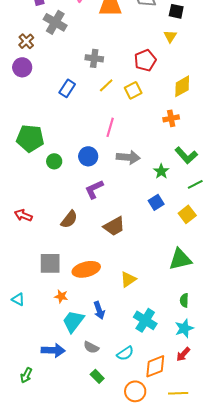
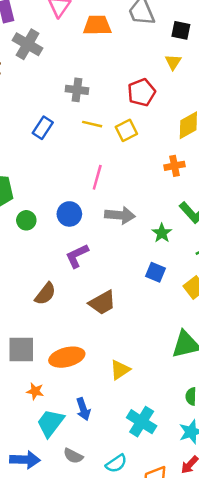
yellow line: (106, 85) -> (92, 124), turned 56
blue square: (156, 202) -> (155, 272), turned -35

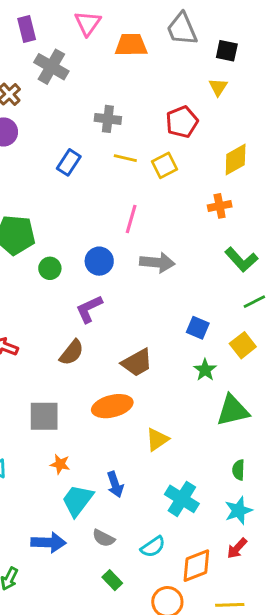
green star: (162, 233) -> (205, 370), moved
purple L-shape: (77, 256) -> (89, 309), moved
orange ellipse: (67, 357) -> (112, 406), moved

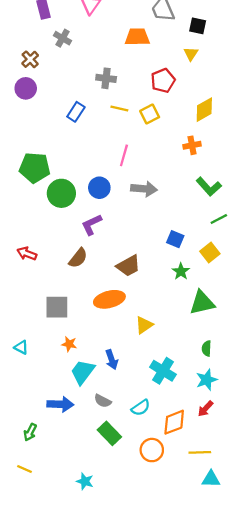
orange trapezoid: (131, 45) -> (137, 37), moved
gray cross: (51, 67) -> (63, 38), size x0.7
green circle: (50, 268) -> (61, 193), size x1.6
green rectangle: (112, 580) -> (109, 433), size x1.5

